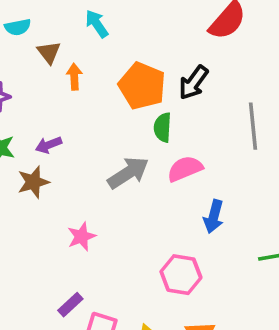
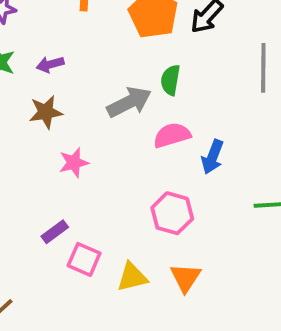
green semicircle: (163, 127) -> (170, 80), moved
pink semicircle: (185, 169) -> (172, 135), moved
brown star: (33, 182) -> (46, 112), moved

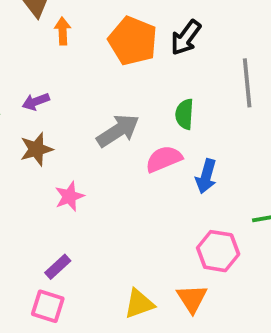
green semicircle: (170, 80) -> (185, 114), moved
pink hexagon: (172, 213) -> (218, 251), moved
pink square: (84, 259) -> (48, 306), moved

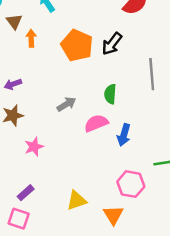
gray arrow: (118, 131) -> (66, 104), size x0.7
yellow triangle: (139, 304) -> (77, 200), moved

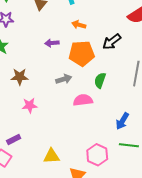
orange arrow: (31, 38) -> (79, 25), moved, turned -88
orange pentagon: (77, 45) -> (82, 53), moved, turned 30
purple arrow: (13, 84) -> (52, 43), moved
blue arrow: (124, 135) -> (122, 121), moved

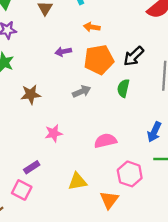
black arrow: (112, 42) -> (134, 56), moved
pink semicircle: (83, 100) -> (105, 141), moved
pink star: (30, 105) -> (54, 133), moved

